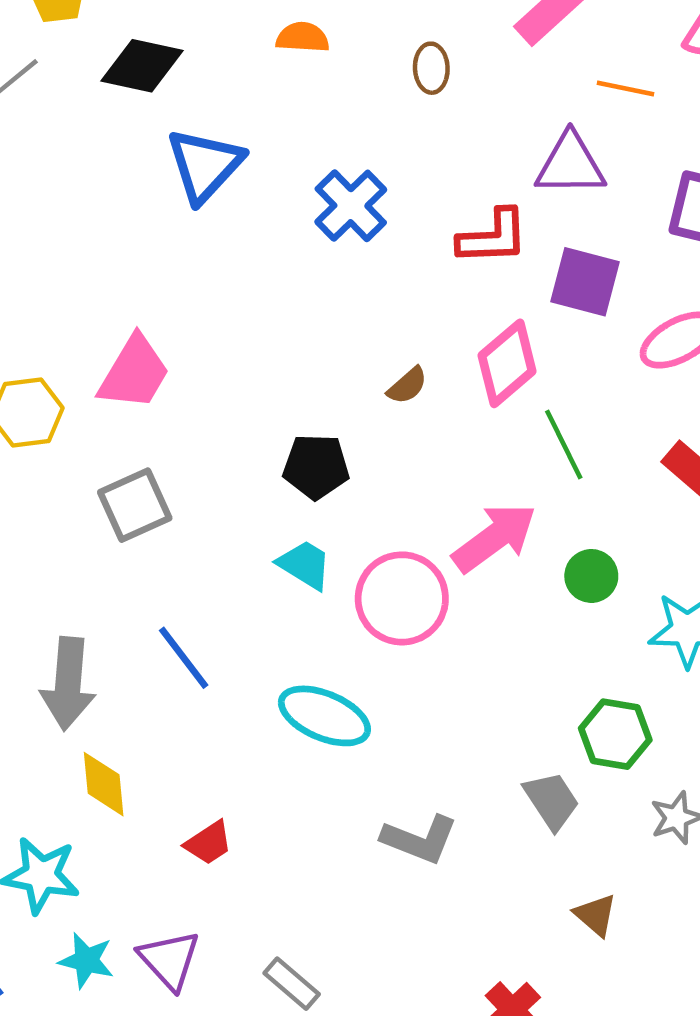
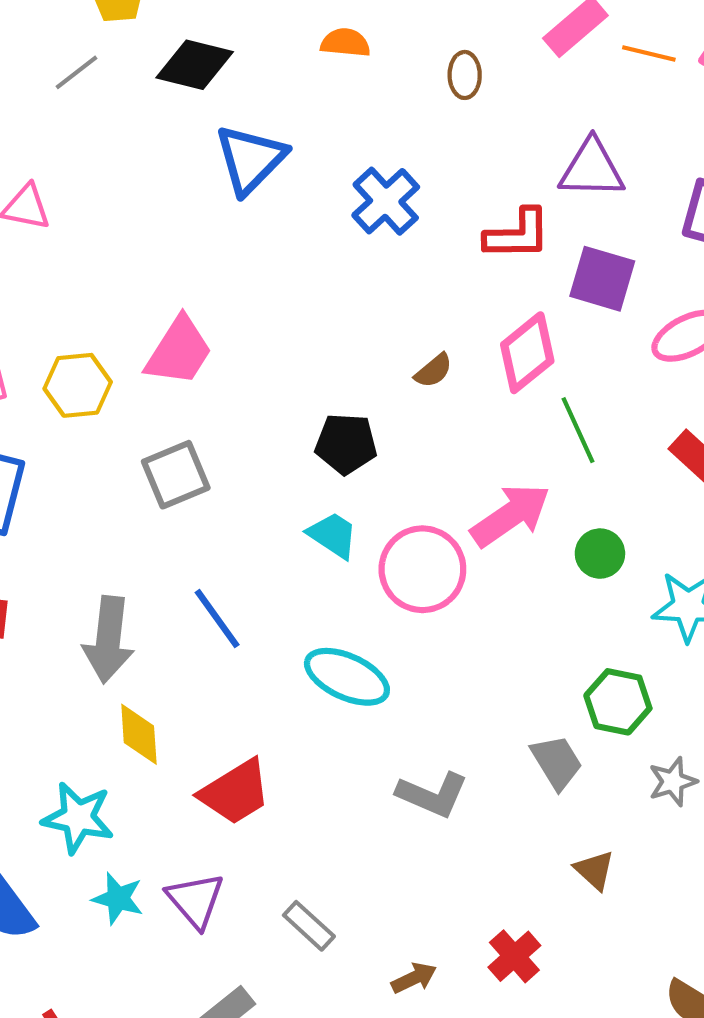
orange line: (626, 89) -> (649, 53), moved
red trapezoid: (209, 843) -> (235, 792), size x1.6

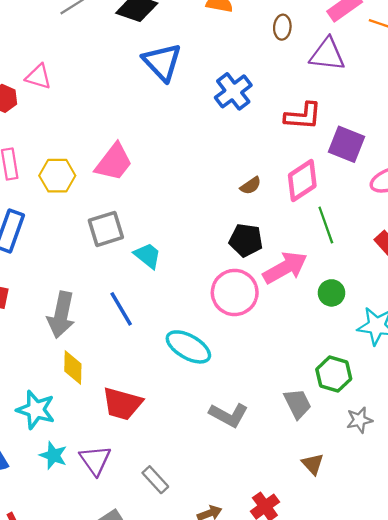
blue triangle: (250, 159) -> (162, 62), turned -33
purple triangle: (592, 169) -> (327, 54), moved
black pentagon: (346, 444) -> (246, 240), moved
cyan trapezoid: (333, 535) -> (147, 256), moved
red trapezoid: (235, 792) -> (122, 404), turned 42

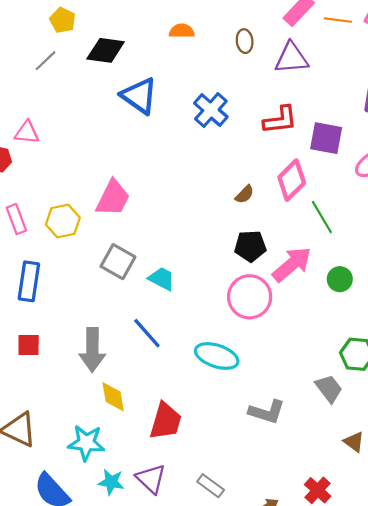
gray square: (106, 229) -> (118, 262), turned -32
red trapezoid: (122, 404) -> (166, 421), turned -78

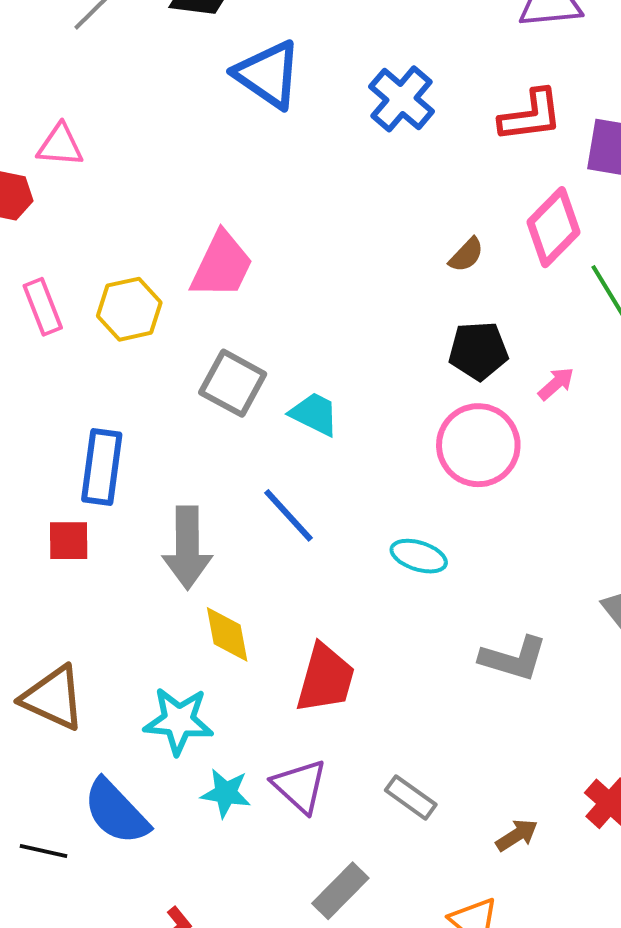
pink arrow: (292, 264) -> (556, 384), size x0.5
blue rectangle: (29, 281) -> (102, 467), moved
cyan ellipse: (217, 356) -> (419, 556), size x0.7

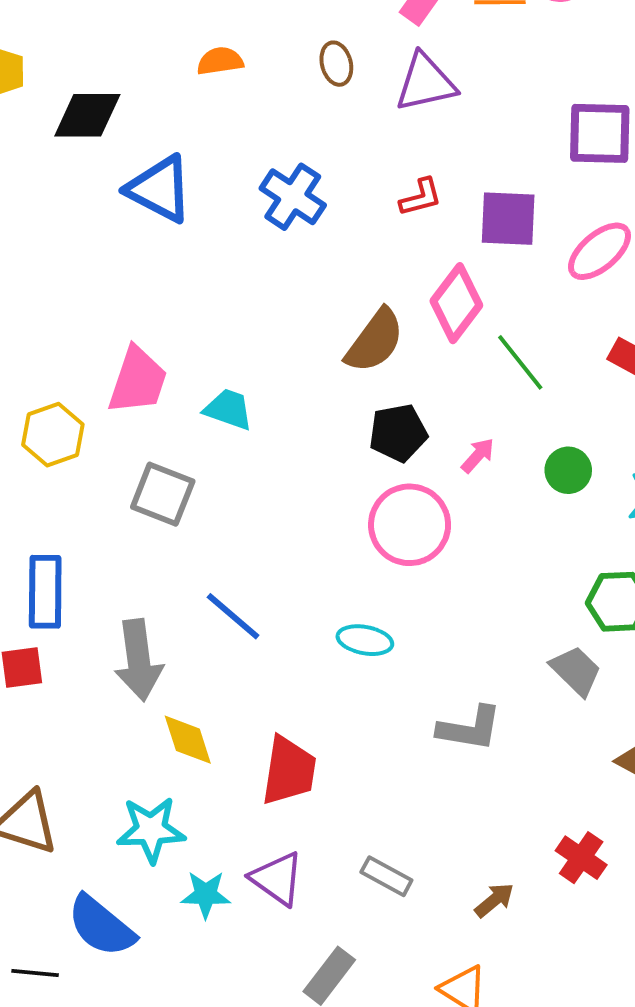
red L-shape: (531, 116) -> (421, 197), size x0.7
brown semicircle: (466, 255) -> (375, 341), size x1.8
cyan trapezoid: (314, 414) -> (228, 409), moved

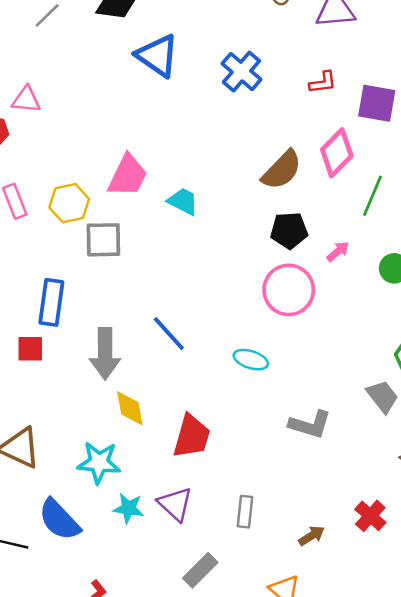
green line: (520, 362) -> (373, 196), turned 54
gray square: (163, 494) -> (103, 240), moved, turned -30
gray rectangle: (386, 876) -> (245, 512), turned 60

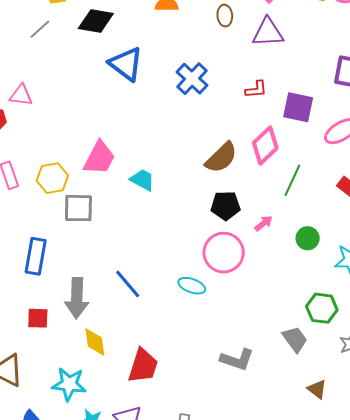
red square: (30, 349) -> (38, 318), moved
cyan ellipse: (251, 360) -> (192, 286), moved

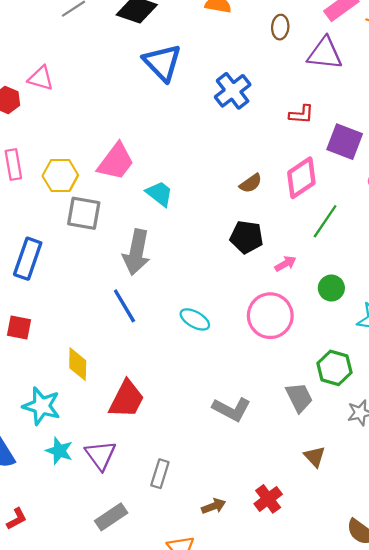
brown semicircle: (221, 158) -> (251, 183), size x0.6
pink circle: (224, 253) -> (270, 316), moved
gray arrow: (77, 298) -> (136, 252), moved

